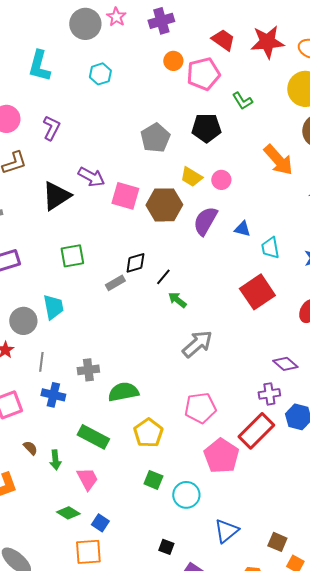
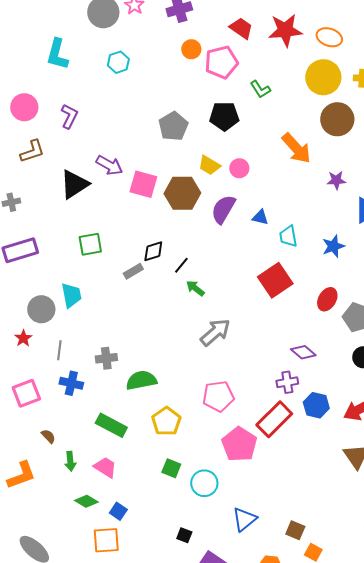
green arrow: (55, 460) -> (70, 461), moved
pink trapezoid: (87, 479) -> (105, 467), turned -30

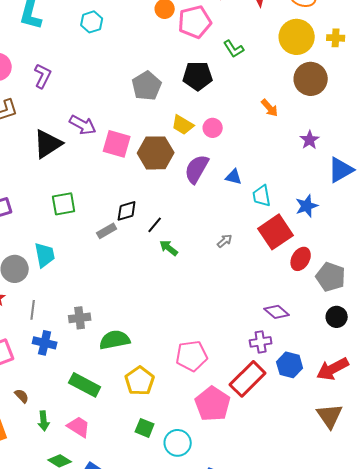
orange arrow: (296, 148) -> (270, 108), size x0.6
purple star: (336, 180) -> (310, 140), turned -30
red square: (275, 280) -> (276, 232), moved
gray arrow: (215, 332) -> (225, 241), moved, size x0.5

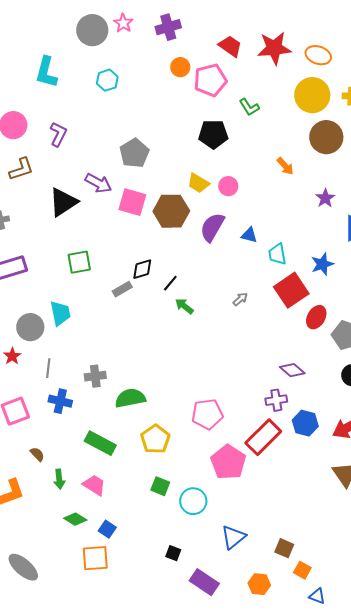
gray pentagon: (147, 86) -> (134, 153), moved

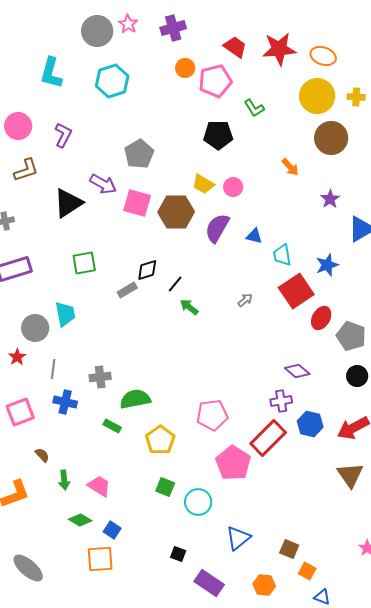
cyan hexagon: (107, 80) -> (112, 81), size x1.5
green rectangle: (100, 443) -> (112, 426), moved, size x0.6

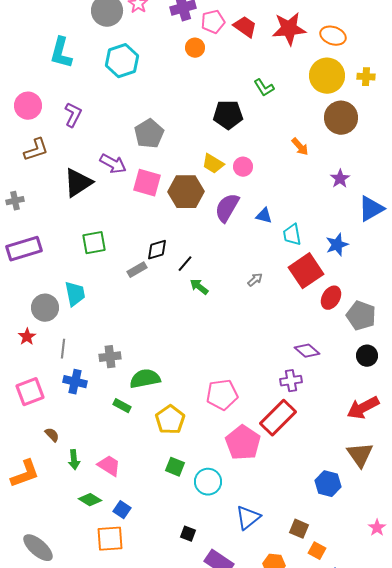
pink pentagon: (215, 81) -> (213, 22), moved, size x0.7
blue hexagon: (310, 424) -> (328, 484), moved

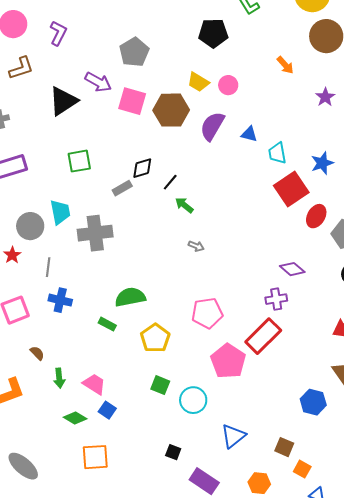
gray arrow: (255, 280) -> (196, 246), moved, turned 63
gray cross: (110, 357) -> (95, 233), moved, size x1.6
blue square: (122, 510) -> (107, 410), moved

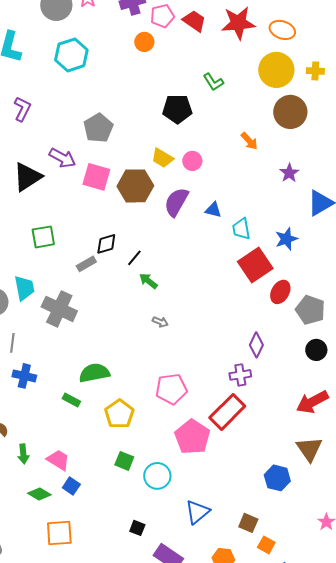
gray cross: (95, 233) -> (59, 309), turned 32
purple diamond: (292, 269) -> (256, 345), turned 75

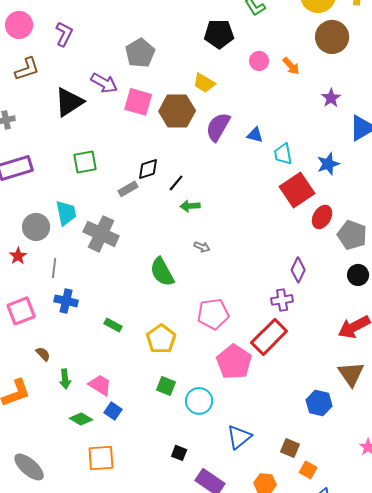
pink circle: (192, 161) -> (259, 61), moved
green arrow: (148, 281) -> (190, 206), turned -42
green semicircle: (94, 373) -> (162, 272), moved, turned -108

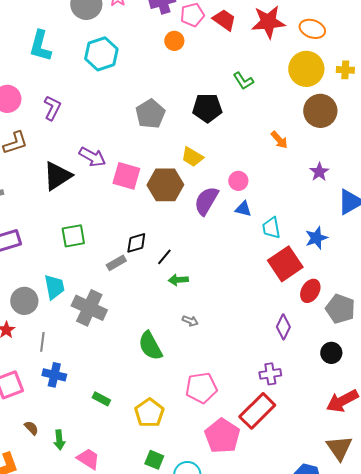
gray pentagon: (140, 53) -> (150, 114), moved
pink circle: (259, 61) -> (238, 181), moved
purple diamond: (298, 270) -> (283, 327), moved
black circle: (358, 275) -> (331, 353), moved
green arrow: (65, 379) -> (59, 440), moved

